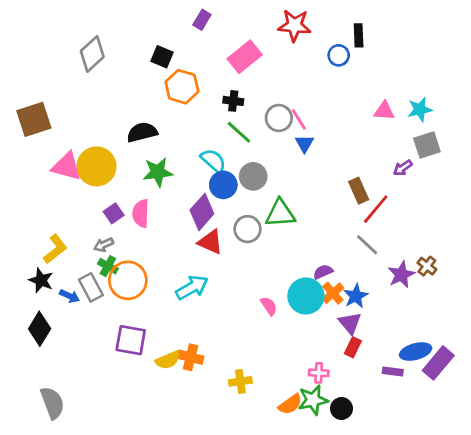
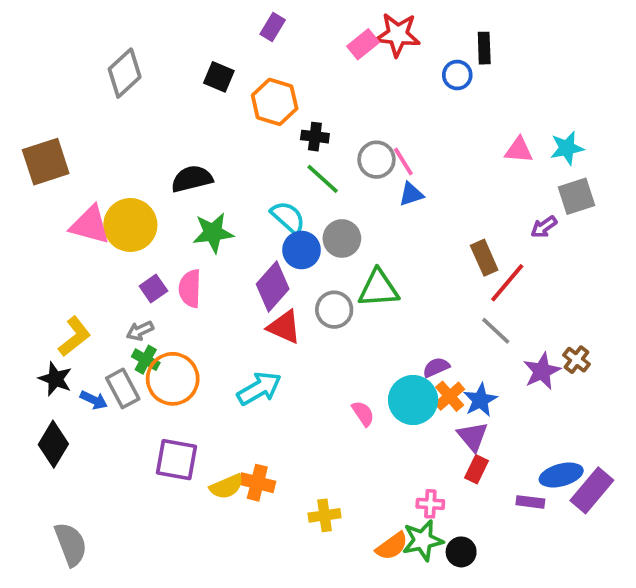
pink rectangle: (245, 57) -> (363, 44), moved, size x0.7
orange hexagon: (182, 87) -> (275, 102), moved
blue triangle: (304, 144) -> (411, 194), turned 42

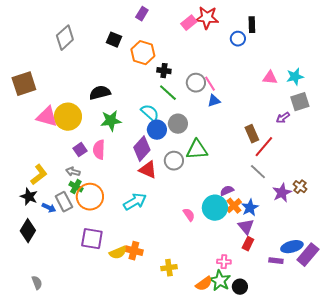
gray arrow: (140, 331) -> (73, 172), turned 40
green star: (423, 540) -> (220, 281), turned -30
gray semicircle: (71, 544) -> (37, 283), size x0.6

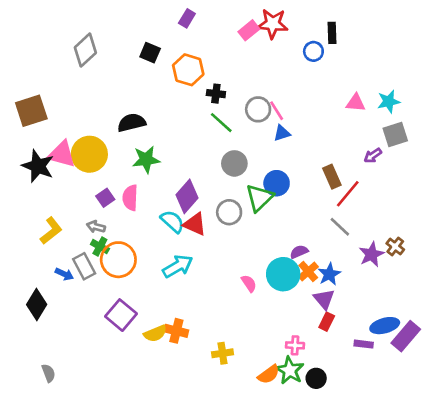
cyan semicircle: (150, 113) -> (172, 221), moved
blue circle: (157, 130) -> (277, 183), moved
green triangle: (197, 150) -> (259, 198), turned -40
black star: (29, 197) -> (38, 166), moved, size x1.4
purple square: (92, 239) -> (121, 315), turned 30

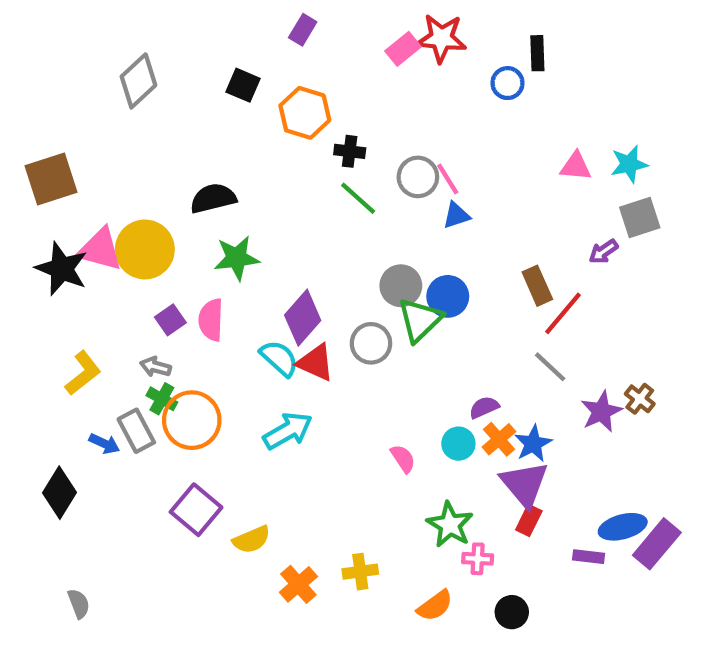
gray circle: (234, 163) -> (401, 286), moved
cyan circle: (283, 274) -> (458, 444), size x0.6
purple triangle: (324, 299) -> (525, 484), size x1.4
orange cross: (176, 331) -> (298, 584), moved, turned 35
green star: (290, 370) -> (450, 525), moved

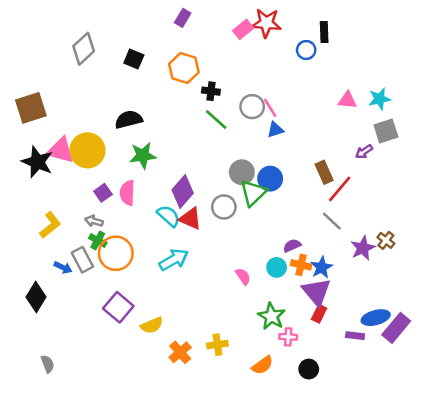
black square: (243, 85) -> (134, 59), moved
orange cross: (499, 439) -> (301, 265), turned -36

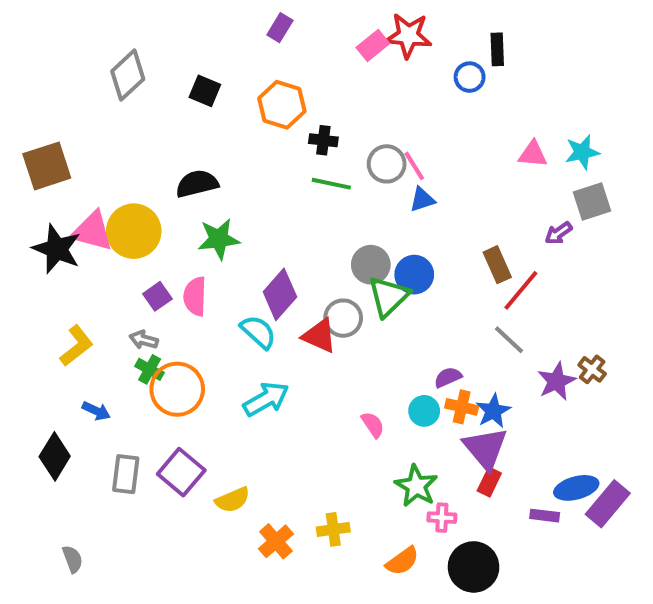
green line: (216, 119) -> (331, 184), turned -30
red triangle: (190, 219) -> (319, 336), moved
gray rectangle: (82, 260) -> (126, 474), moved, turned 35
black circle: (309, 369) -> (474, 567), size x1.6

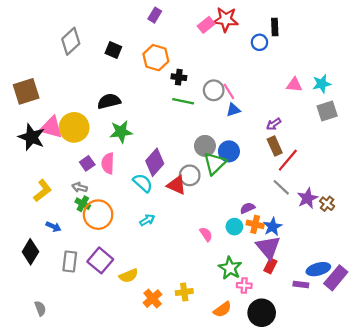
purple arrow: (558, 233) -> (274, 124), moved
purple star: (556, 381) -> (307, 198), moved
cyan arrow: (266, 399) -> (147, 220), size x0.6

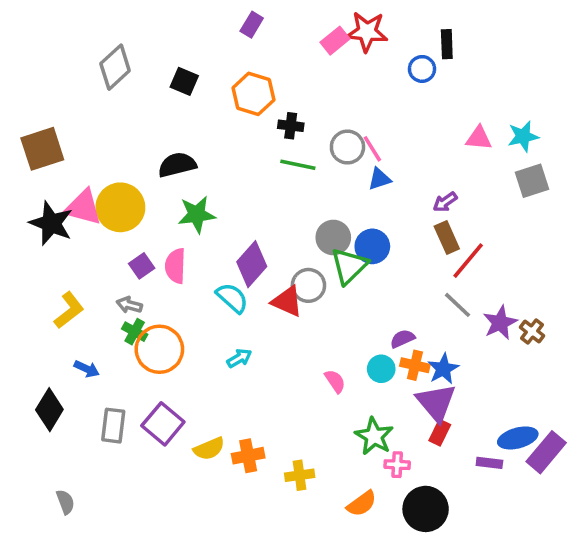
orange cross: (153, 299) -> (248, 456), moved, turned 30

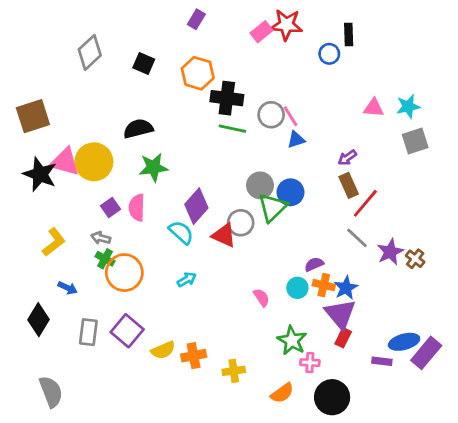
black cross: (291, 126) -> (227, 98), size x1.6
gray semicircle: (65, 502) -> (51, 392), size x1.6

